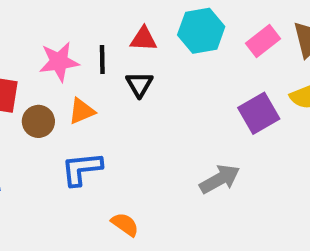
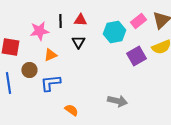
cyan hexagon: (201, 31) -> (114, 32), moved
black line: (102, 60) -> (60, 21), moved
brown circle: (38, 121) -> (29, 70), moved
gray arrow: (220, 179) -> (117, 101), moved, turned 42

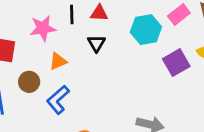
blue L-shape: (50, 83) -> (58, 100), turned -35

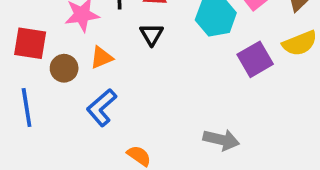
brown circle: (29, 82) -> (64, 68), moved

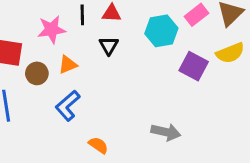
purple square: (255, 59) -> (194, 66), turned -32

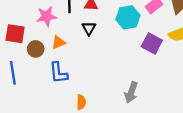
blue L-shape: (68, 106) -> (58, 73), turned -55
gray arrow: (166, 132) -> (131, 92), turned 96
orange semicircle: (98, 145) -> (81, 102), turned 56

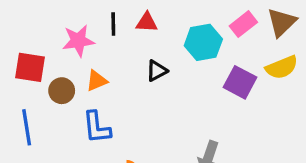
black triangle: (89, 28) -> (157, 71), moved, turned 32

